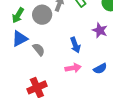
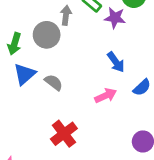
purple star: (100, 30) -> (115, 18), moved
blue arrow: (75, 45) -> (116, 62), moved

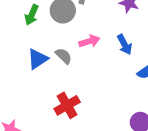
blue triangle: (25, 74) -> (38, 59), moved
pink arrow: (106, 96) -> (89, 41), moved

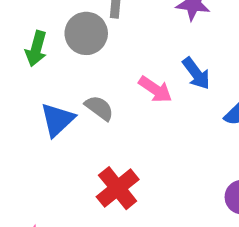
pink arrow: (89, 41) -> (155, 89), moved, turned 60

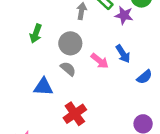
gray circle: (86, 33) -> (70, 43), moved
blue triangle: (57, 120) -> (43, 87), moved, turned 42

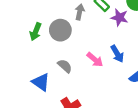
gray circle: (70, 43) -> (60, 30), moved
blue triangle: (43, 87) -> (41, 82), turned 30

